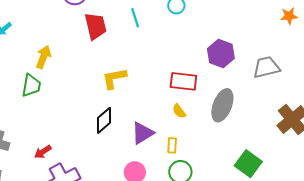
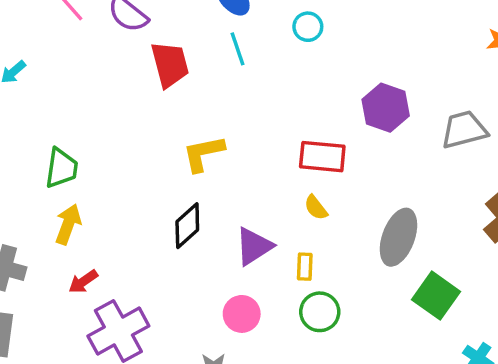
yellow arrow: (44, 57) -> (68, 224), moved
gray ellipse: (222, 105) -> (398, 237), moved

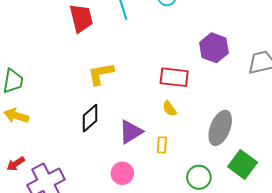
yellow arrow: (68, 224) -> (16, 116), turned -95
red arrow: (83, 282) -> (16, 164), moved
green circle: (320, 312) -> (199, 177), moved

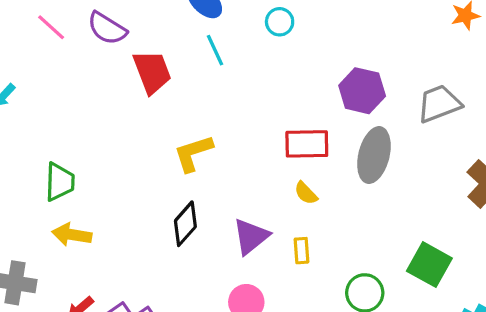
gray ellipse: (220, 128) -> (374, 155), moved

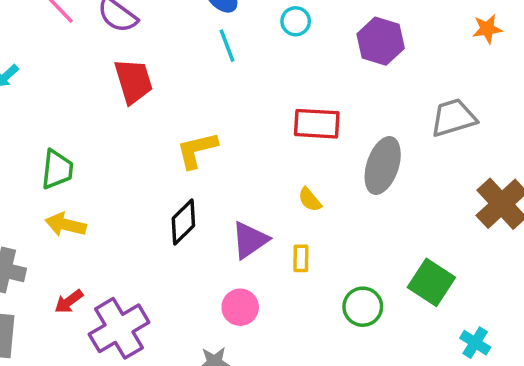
red trapezoid: (152, 72) -> (133, 81), moved
purple hexagon: (362, 91) -> (381, 41), moved
red rectangle: (307, 144) -> (317, 124), moved

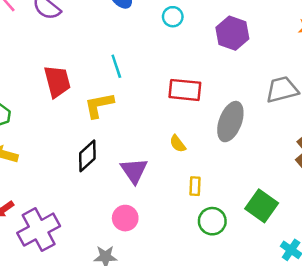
cyan line: (227, 46) -> (116, 66), moved
red trapezoid: (133, 81) -> (57, 81), moved
purple triangle: (250, 240) -> (134, 171), turned -32
yellow rectangle: (301, 258) -> (195, 186), moved

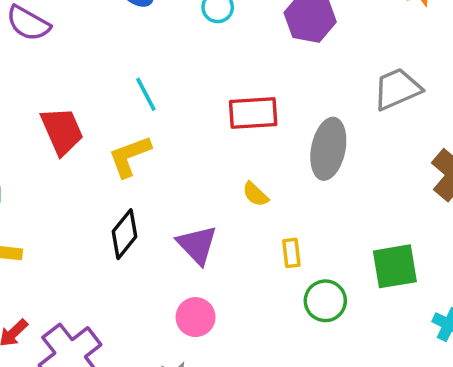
green square: (262, 206) -> (395, 266), turned -36

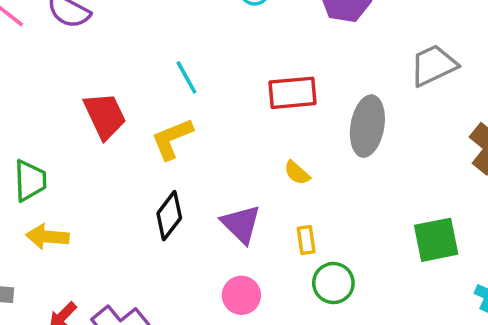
yellow rectangle: (291, 253) -> (306, 240), moved
green circle: (325, 301) -> (333, 283), moved

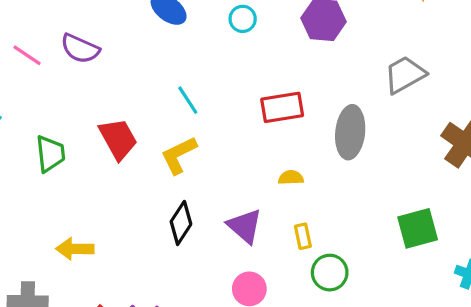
yellow semicircle: (297, 173) -> (291, 178), turned 140
green trapezoid: (30, 181) -> (50, 154), moved

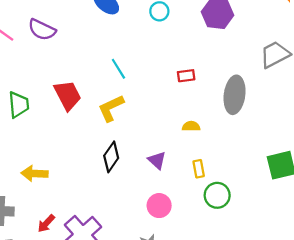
red rectangle: (282, 107) -> (186, 76), size x0.6
purple triangle: (245, 226) -> (157, 160), size x0.7

